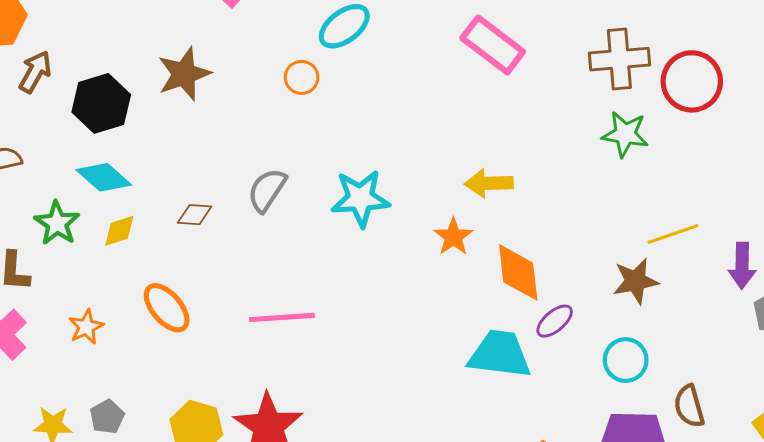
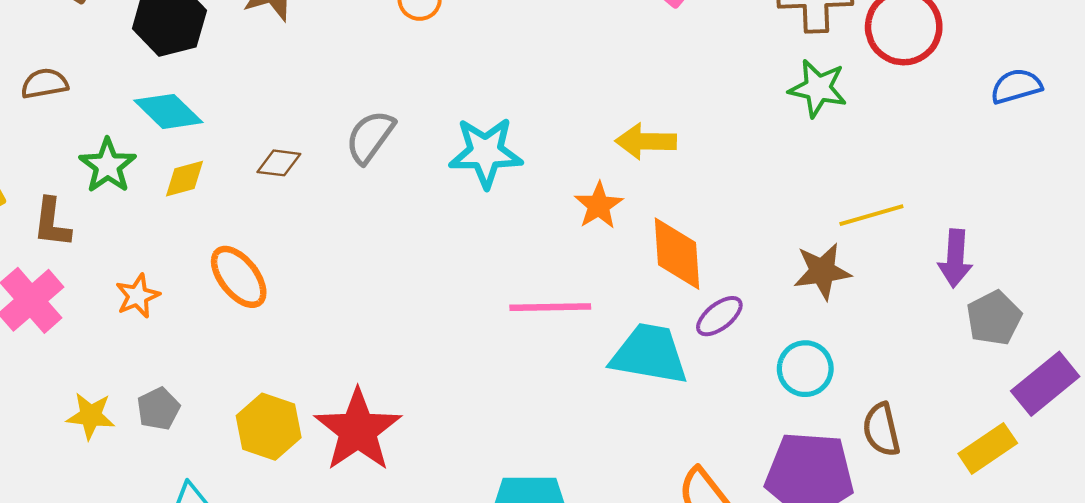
pink line: (282, 317) -> (550, 307), moved

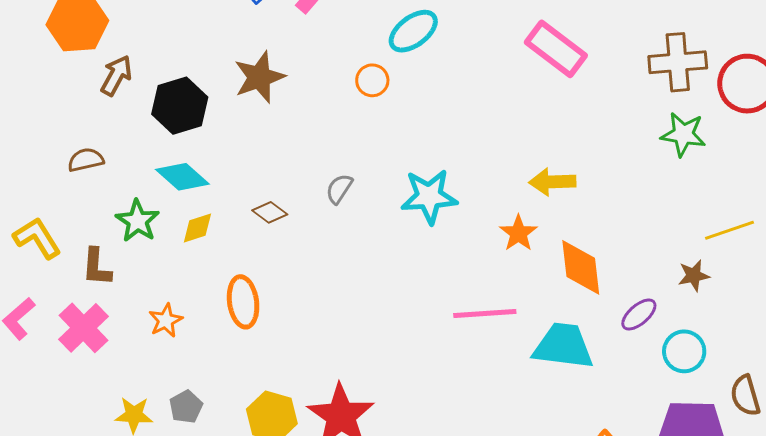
gray semicircle: (370, 137) -> (339, 189), size x0.7
brown diamond: (279, 163) -> (270, 212), turned 32
brown star: (822, 271) -> (694, 276), size x0.7
orange ellipse: (239, 277) -> (243, 302), turned 33
purple ellipse: (719, 316) -> (639, 315), moved

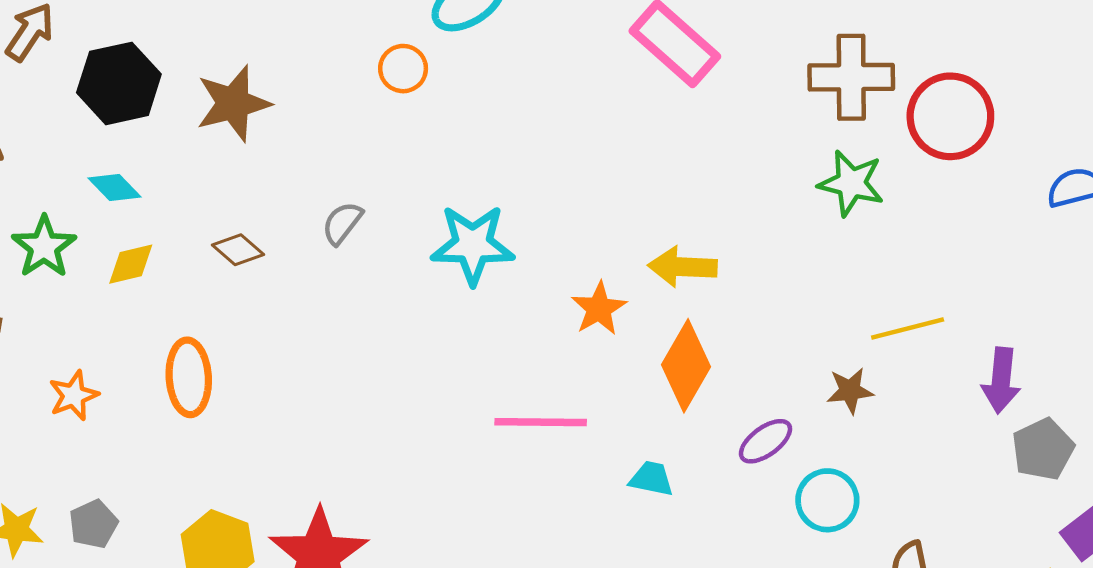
brown star: (259, 77) -> (233, 103), moved
cyan diamond: (182, 177) -> (115, 188), size x0.7
yellow arrow: (552, 182) -> (682, 267), moved
orange diamond: (581, 267) -> (686, 366), turned 32
cyan trapezoid: (563, 346) -> (651, 479), size x0.5

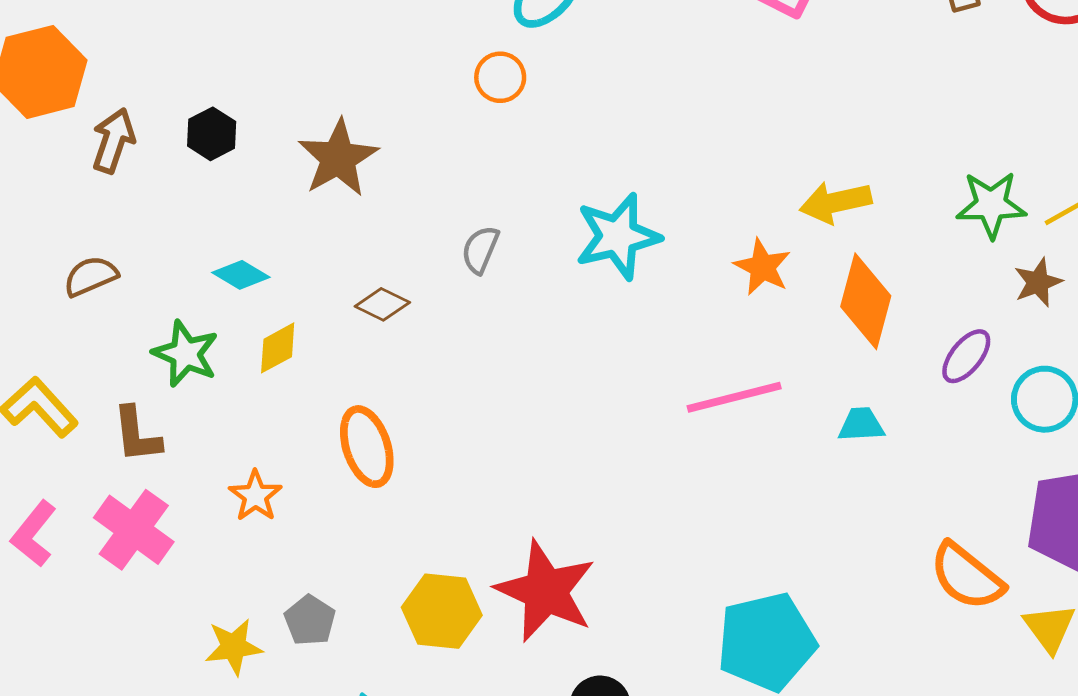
black hexagon: (119, 83) -> (212, 134), moved, size x0.6
green star: (851, 183) -> (991, 205), moved

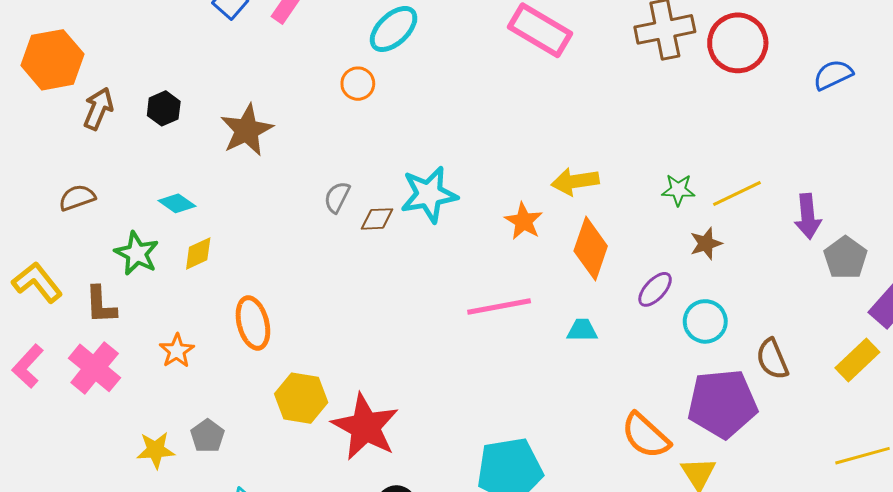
green star: (991, 205) -> (678, 190), size x0.7
brown diamond: (382, 304) -> (377, 219), moved, turned -32
yellow hexagon: (442, 611) -> (301, 398), moved

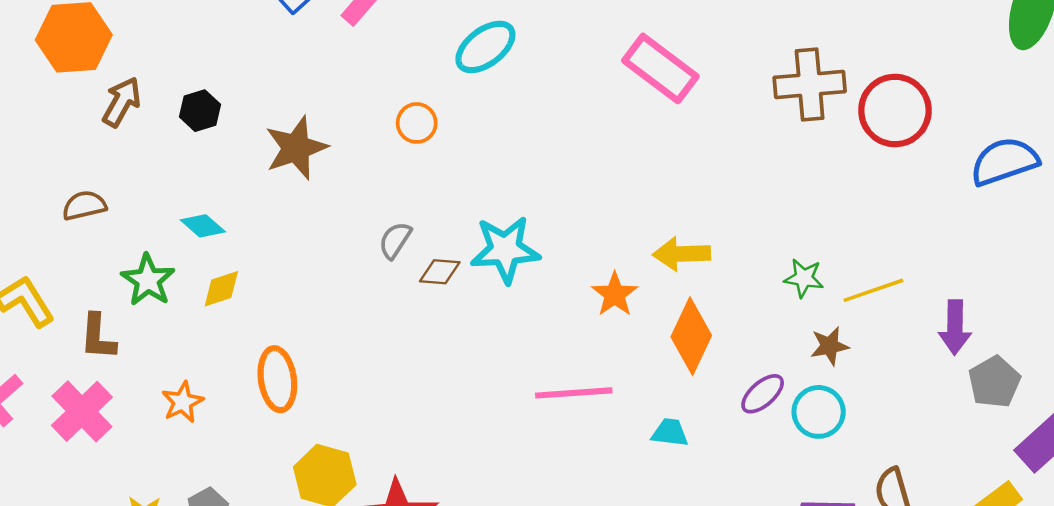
blue semicircle: (833, 75) -> (1004, 161), size x1.4
orange circle: (358, 84) -> (417, 123), moved
cyan circle: (705, 321) -> (819, 412), moved

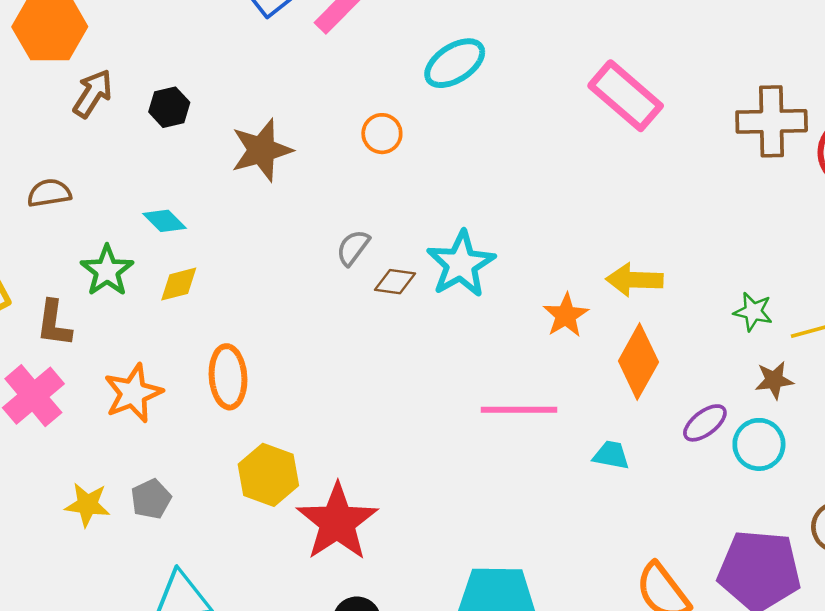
cyan star: (505, 250) -> (461, 264), turned -30
orange star: (183, 402) -> (133, 393), size x1.4

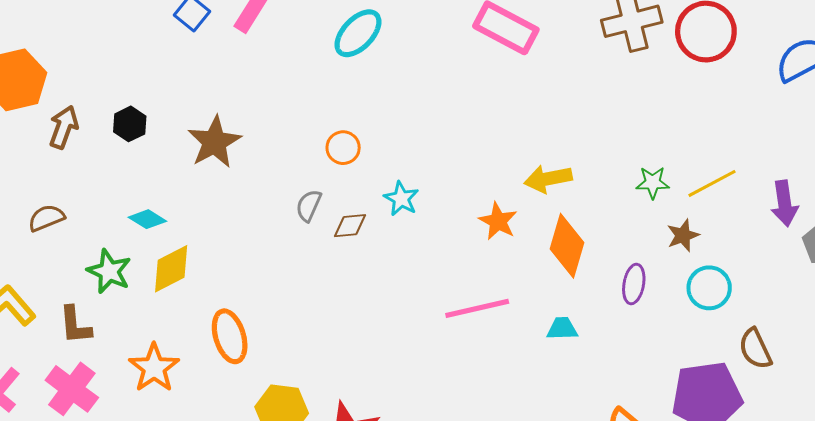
orange circle: (382, 134) -> (343, 148), moved
cyan star: (461, 264) -> (401, 199), size x0.6
yellow diamond: (179, 284) -> (171, 269), size x1.4
purple ellipse: (705, 423) -> (634, 284), turned -30
cyan circle: (759, 444) -> (709, 288), moved

